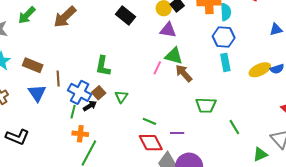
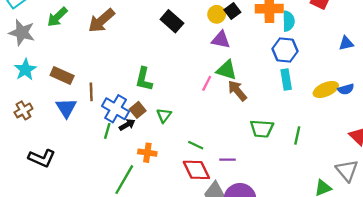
green line: (234, 127) -> (297, 135), moved, turned 42
orange cross: (80, 134) -> (147, 153), moved

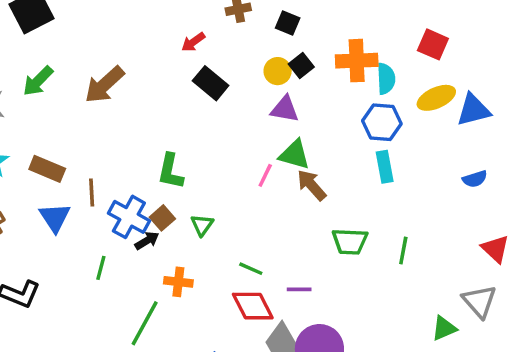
blue triangle: (346, 43) -> (474, 110), size x1.5
yellow ellipse: (326, 89) -> (436, 98), moved
green line: (107, 131) -> (101, 268), moved

